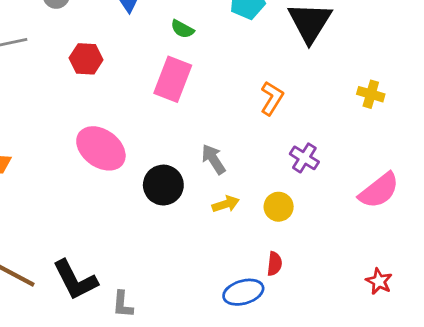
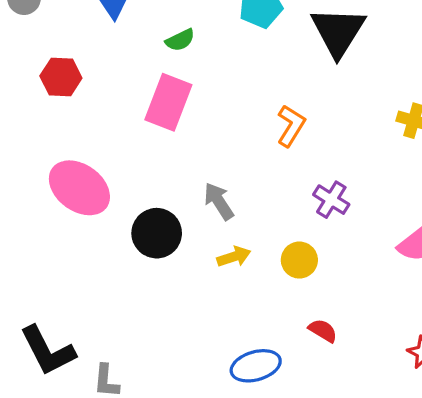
green semicircle: (182, 29) -> (180, 40), turned -55
red semicircle: (275, 264) -> (323, 331), moved, turned -65

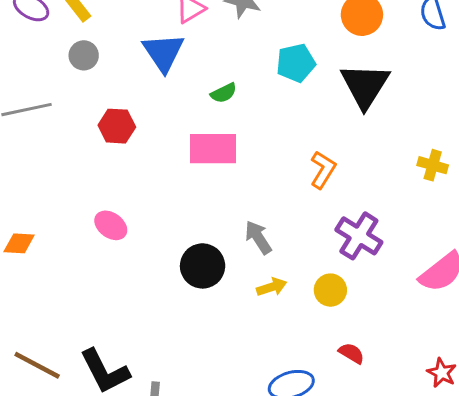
pink rectangle: (168, 102) -> (213, 149), turned 69
pink ellipse: (79, 188) -> (111, 225), moved, size x0.6
purple cross: (331, 200) -> (359, 236), size x1.4

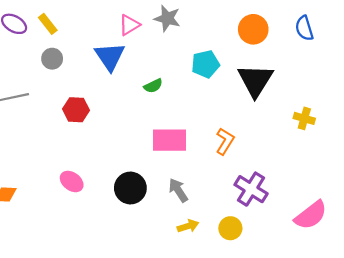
pink rectangle: (213, 149) -> (170, 140), moved
yellow cross: (433, 165) -> (304, 118), moved
black circle: (203, 266) -> (130, 188), moved

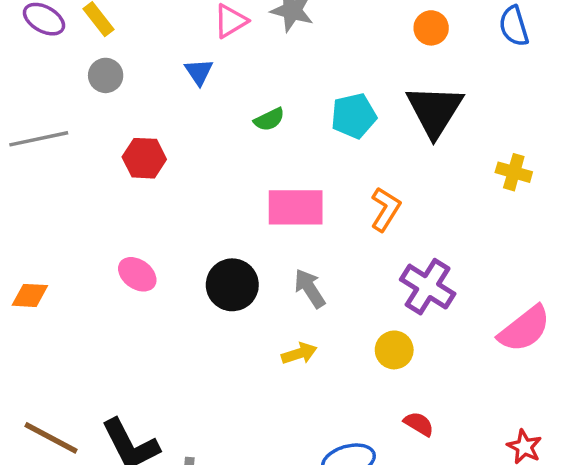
orange circle: (253, 29) -> (431, 28), size x0.7
blue triangle: (110, 56) -> (199, 72), size x0.6
cyan pentagon: (205, 64) -> (354, 116), moved
yellow arrow: (188, 226) -> (299, 353), moved

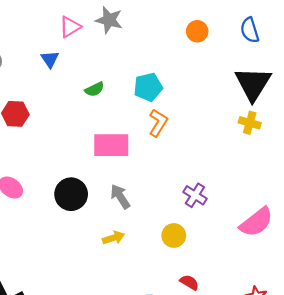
black triangle: (435, 111) -> (253, 84), moved
orange L-shape: (385, 209) -> (158, 123), moved
purple cross: (428, 287) -> (195, 195), size x0.7

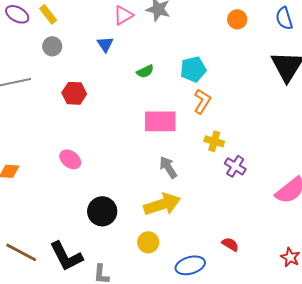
yellow cross: (250, 123) -> (214, 141), moved
black circle: (71, 194) -> (102, 211), moved
yellow circle: (174, 235) -> (148, 242), moved
yellow arrow: (113, 238) -> (162, 204), size x1.8

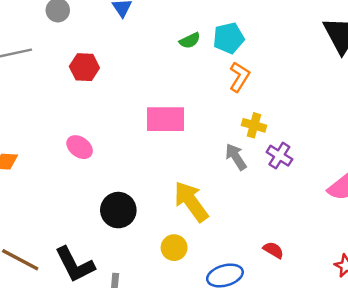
green semicircle: (145, 71) -> (190, 40), moved
pink rectangle: (160, 121) -> (166, 119), moved
gray arrow: (168, 167) -> (236, 157), moved
yellow arrow: (162, 204) -> (191, 202), turned -108

